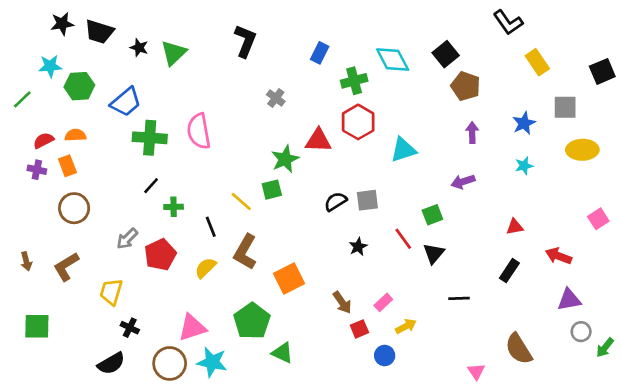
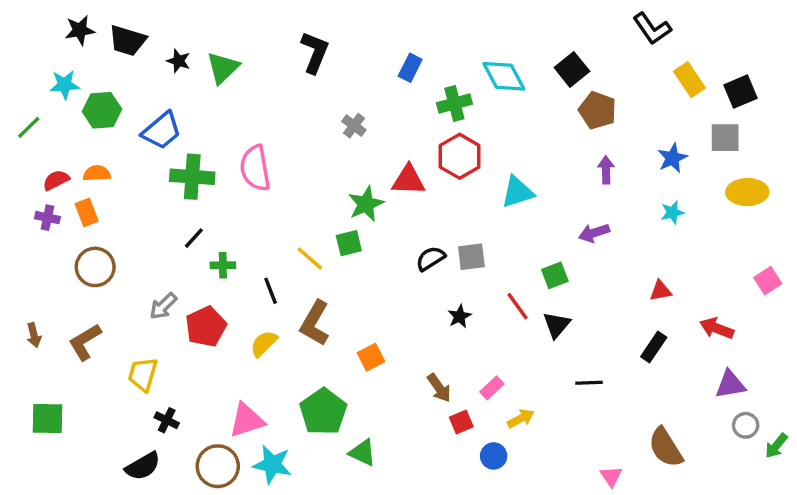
black square: (602, 71) -> (741, 92), moved
orange square: (289, 279) -> (371, 357), size x0.7

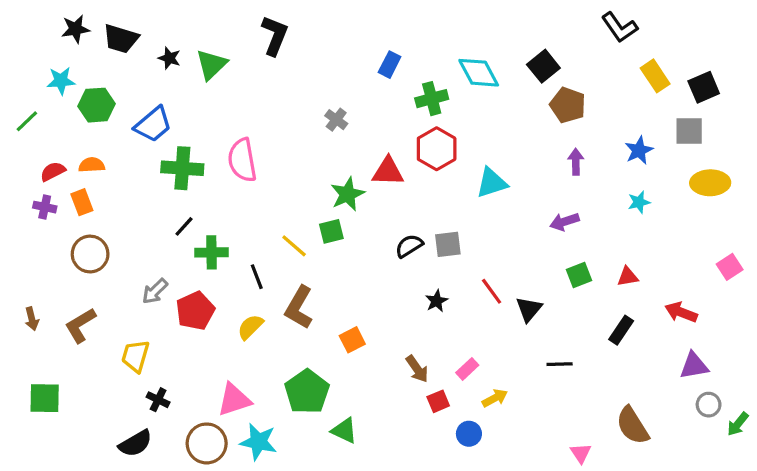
black L-shape: (315, 52) -> (275, 35), moved
green cross: (223, 265) -> (211, 252), size x1.4
green square: (555, 275) -> (579, 275), moved

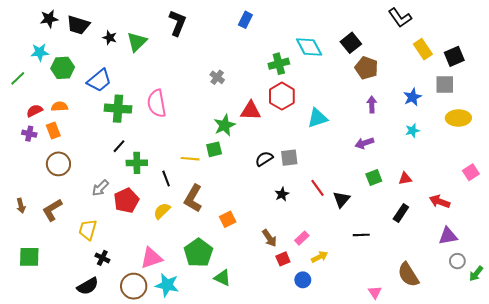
blue rectangle: (390, 65) -> (245, 20), moved
yellow line: (294, 246) -> (190, 159), turned -36

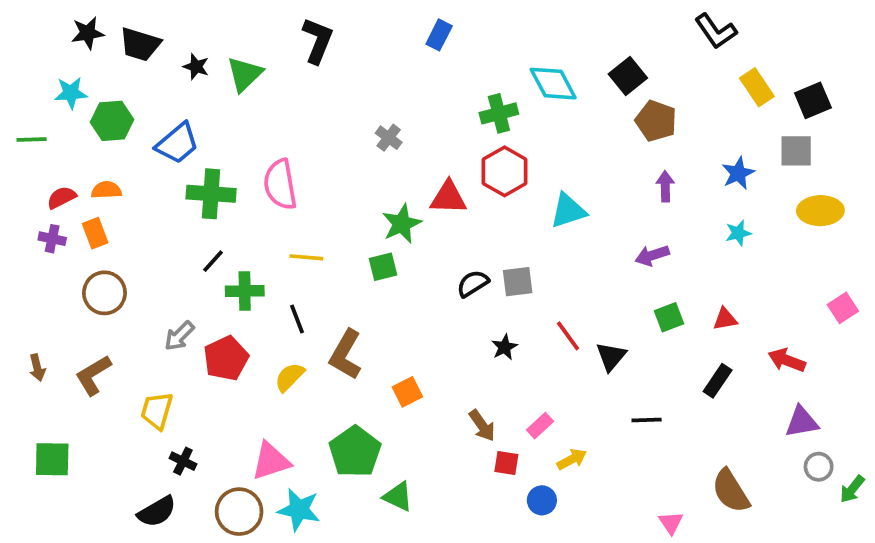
green line: (18, 78) -> (32, 140), turned 42
yellow line: (190, 159) -> (306, 257), moved
red square: (283, 259) -> (506, 463), turned 32

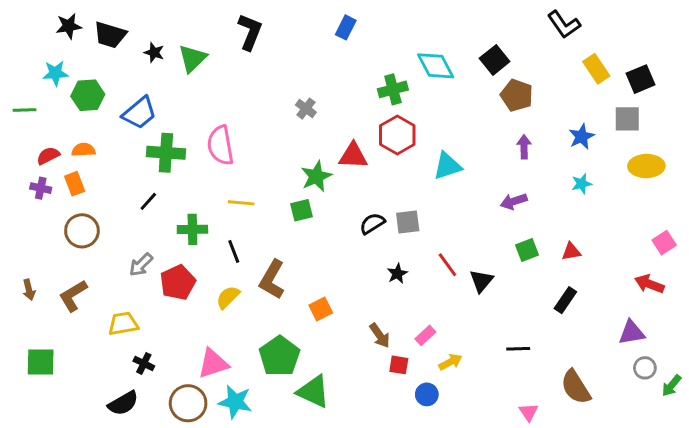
black line: (213, 261) -> (148, 201), moved
red arrow: (787, 360) -> (649, 284), moved
yellow trapezoid: (157, 411) -> (123, 324), turned 64
black line: (647, 420) -> (518, 349), moved
green triangle: (398, 497) -> (313, 391), size x1.4

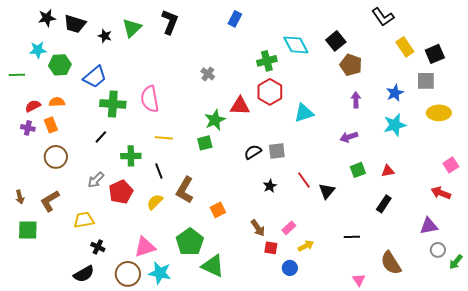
green triangle: (192, 58) -> (132, 28), moved
cyan star: (582, 184) -> (395, 125), size x1.6
green square: (41, 362) -> (28, 230), moved

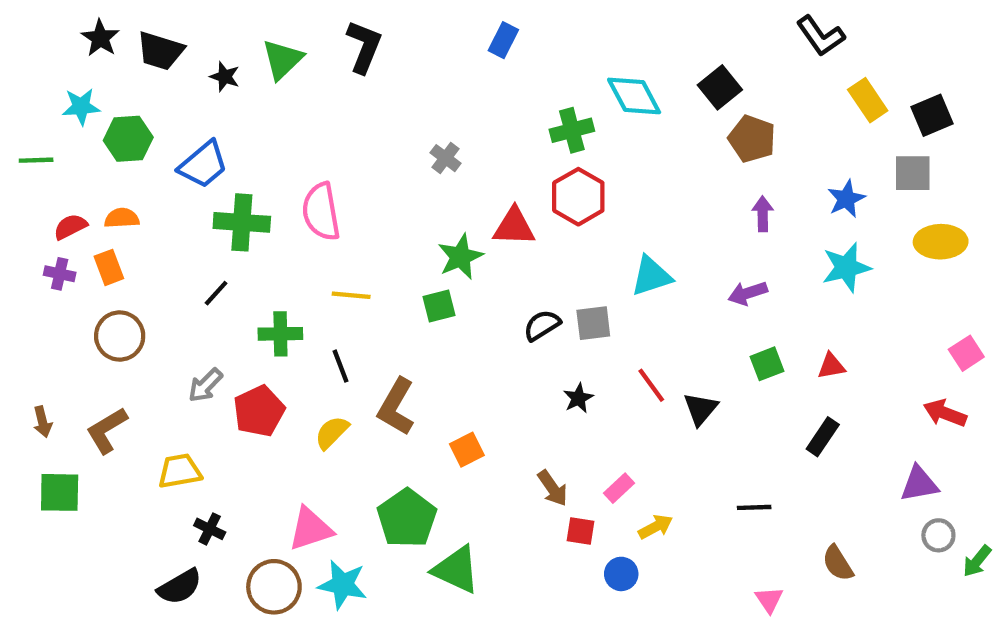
black star: (47, 18) -> (100, 38), turned -30
cyan triangle: (304, 113) -> (651, 276), moved
brown semicircle: (391, 263) -> (838, 563), size x0.7

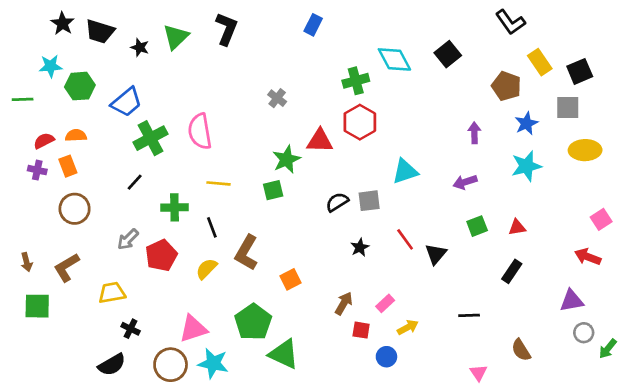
brown pentagon: (752, 139) -> (506, 86), moved
green cross: (242, 222) -> (151, 138), turned -32
brown arrow: (553, 488) -> (344, 303), turned -115

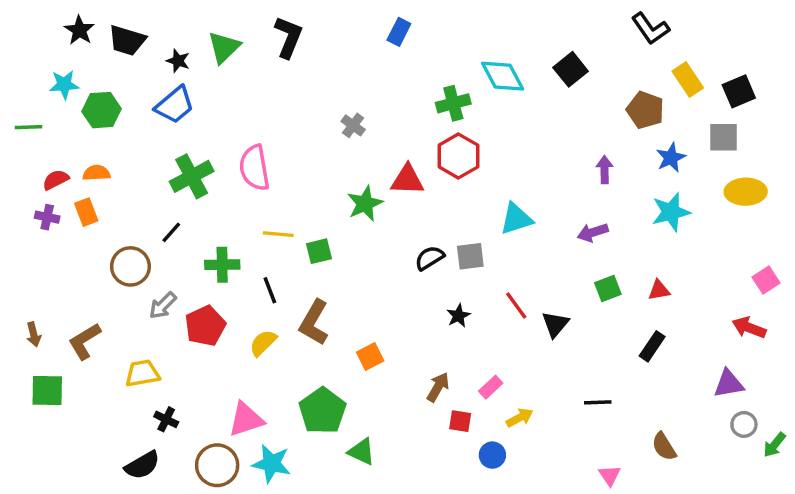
blue trapezoid: (127, 102) -> (175, 105), moved
green square: (273, 190) -> (319, 251), moved
brown circle: (75, 209) -> (130, 266), moved
green triangle: (284, 354) -> (362, 452), size x0.7

